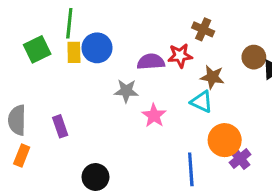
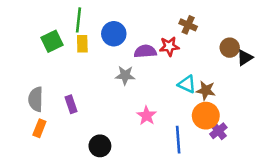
blue circle: (97, 48) -> (114, 34), moved
brown star: (212, 77) -> (206, 90), moved
pink star: (154, 116) -> (147, 116), moved

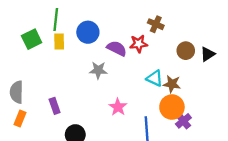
brown circle: (230, 48) -> (186, 51), moved
purple semicircle: (145, 51) -> (117, 48), turned 30
purple rectangle: (71, 104) -> (55, 106), moved

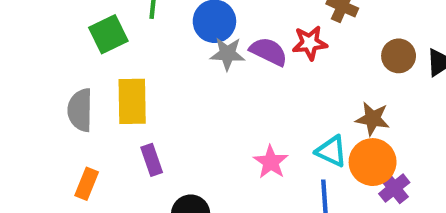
yellow rectangle: (59, 41) -> (132, 101), moved, size x1.5
gray star: (98, 70) -> (227, 54), moved
cyan triangle: (155, 78) -> (331, 151), moved
gray semicircle: (17, 92) -> (80, 110), moved

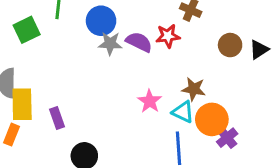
yellow rectangle: (132, 101) -> (22, 104), moved
brown star: (373, 119) -> (194, 89), moved
pink star: (271, 162) -> (150, 101), moved

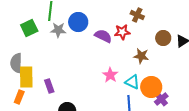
gray star: (110, 44) -> (58, 30), moved
brown star: (194, 89) -> (141, 56), moved

